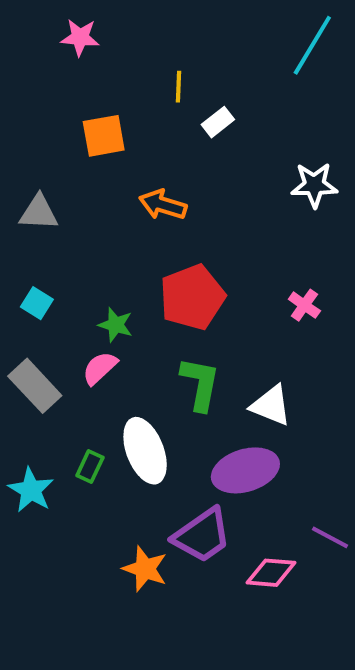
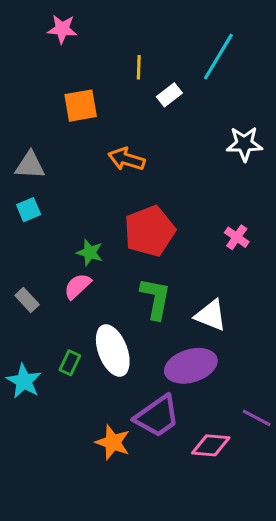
cyan line: (312, 45) -> (218, 57), moved
cyan square: (37, 303) -> (29, 210), moved, turned 35
gray rectangle: (35, 386) -> (27, 300), size x0.6

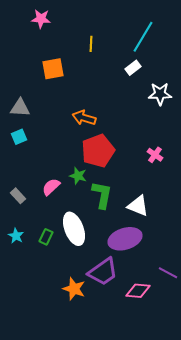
white rectangle: (169, 95) -> (133, 68), moved
orange arrow: (127, 159) -> (84, 118), moved
green star: (90, 253) -> (78, 176), moved
cyan star: (24, 381) -> (16, 236), moved, size x0.7

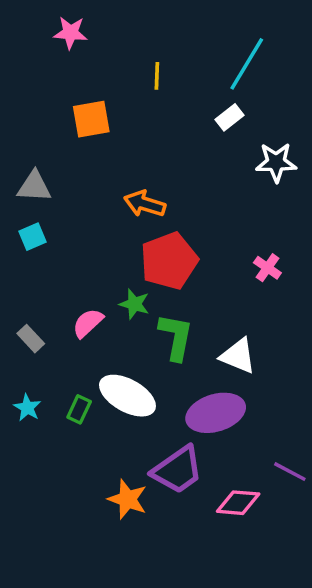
white ellipse: (74, 229) -> (127, 396), turned -40

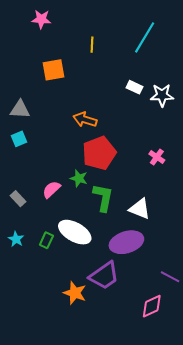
white rectangle: (229, 117) -> (135, 87), moved, turned 63
pink diamond: (238, 503) -> (152, 306), moved, turned -30

